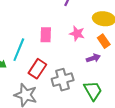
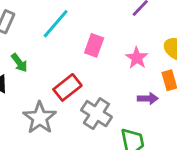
cyan line: (19, 50) -> (56, 24), moved
gray cross: (63, 80) -> (96, 114), turned 30

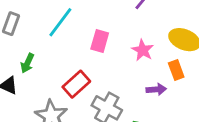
green arrow: (19, 63) -> (27, 63), turned 66

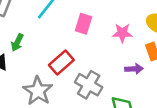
pink star: (143, 50) -> (122, 33), turned -30

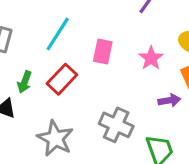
pink star: (122, 33) -> (151, 58), turned -30
red rectangle: (61, 63) -> (62, 79), moved

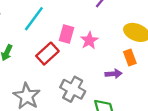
pink star: (151, 58) -> (89, 40), moved
red rectangle: (62, 79) -> (47, 54), moved

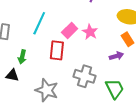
pink rectangle: (66, 34) -> (70, 30), turned 42
red rectangle: (47, 54) -> (57, 50), turned -30

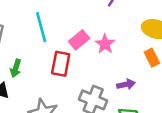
cyan line: (39, 23) -> (41, 27), turned -45
purple arrow: (116, 56) -> (126, 84), moved

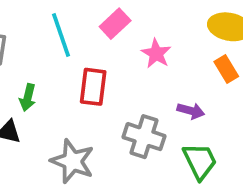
pink rectangle: (79, 40) -> (115, 24), moved
purple arrow: (126, 84) -> (191, 111), turned 30

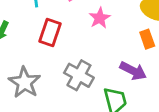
purple arrow: (191, 111) -> (133, 71), moved, size x1.4

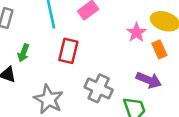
pink star: (100, 18) -> (136, 32), moved

